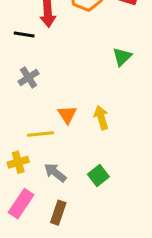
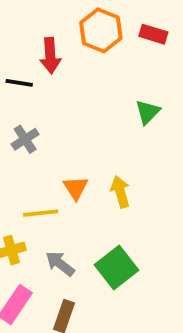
green square: (98, 176) -> (116, 268), size x1.5

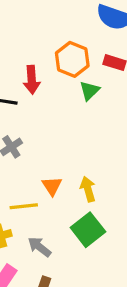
green triangle: (148, 112) -> (89, 91), moved
green square: (116, 268) -> (88, 230), moved

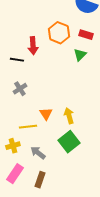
green triangle: (89, 91) -> (80, 55), moved

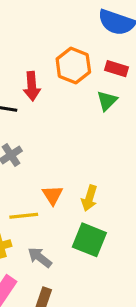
yellow arrow: (69, 116) -> (89, 198), turned -147
green square: (69, 142) -> (89, 240), turned -30

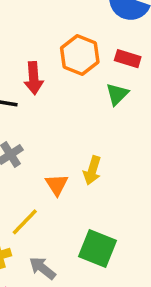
orange triangle: (53, 195) -> (57, 185), moved
yellow arrow: (89, 198) -> (92, 170), moved
yellow line: (24, 216) -> (25, 222), turned -40

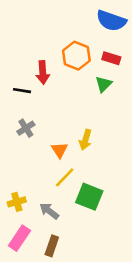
yellow line: (25, 222) -> (65, 177), moved

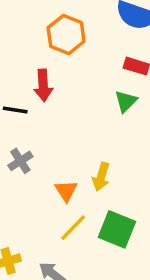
orange hexagon: (76, 56) -> (66, 34), moved
green square: (89, 197) -> (117, 229), moved

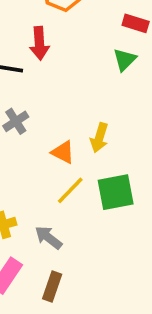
orange triangle: (66, 191) -> (63, 152), turned -30
green square: (117, 229) -> (116, 192), turned -33

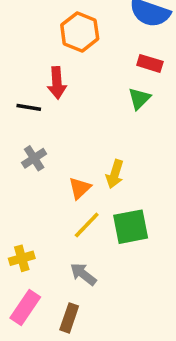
orange triangle: (63, 152) -> (80, 188), turned 50
gray arrow: (48, 238) -> (83, 274), moved

